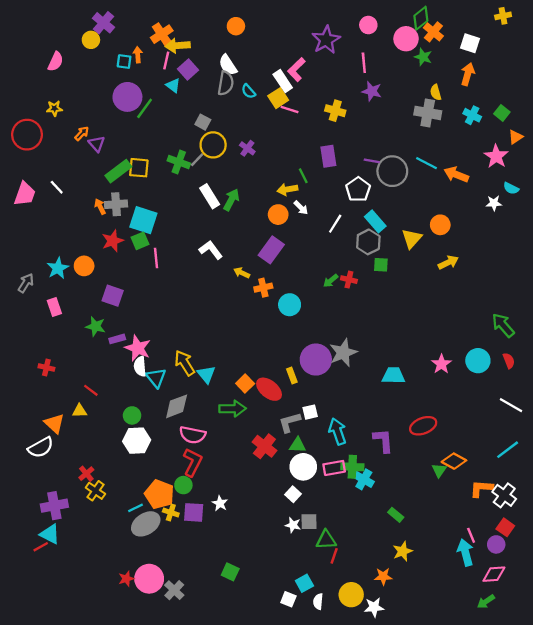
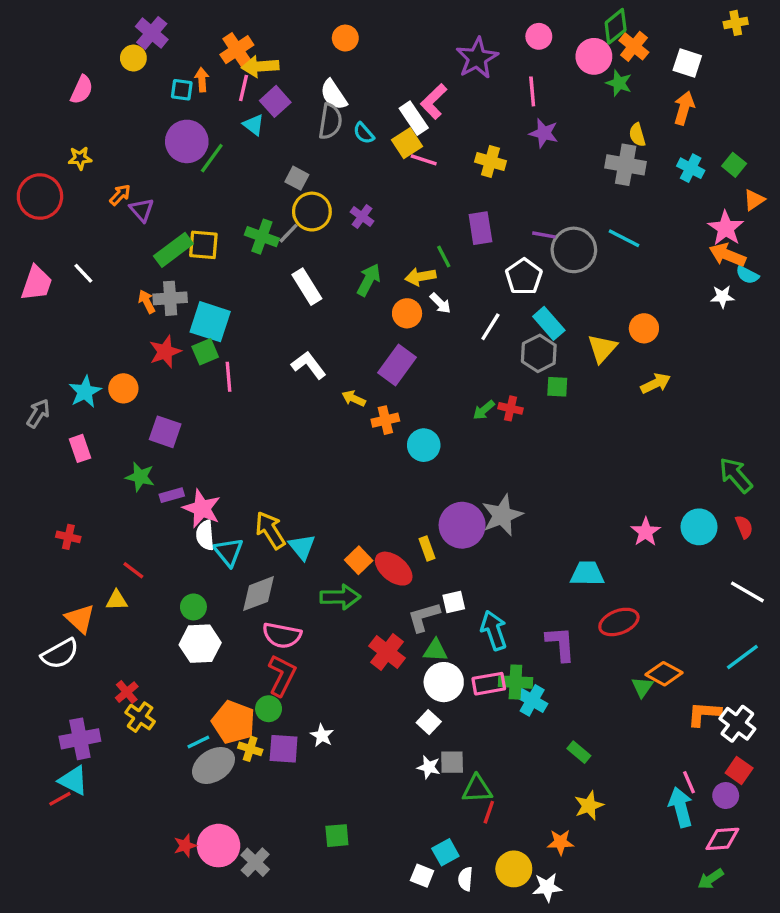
orange arrow: (456, 175) -> (727, 255), moved
green arrow: (231, 200) -> (369, 280), moved
cyan trapezoid: (393, 375) -> (587, 574), moved
green square: (230, 572) -> (337, 836), turned -30

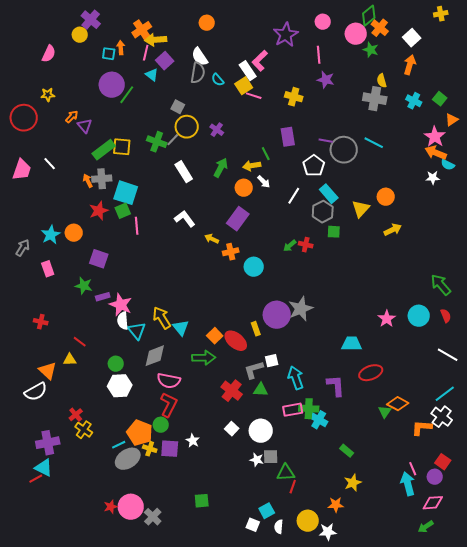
white square: (687, 63) -> (412, 38), turned 30
white circle: (444, 682) -> (261, 431), moved
white square: (429, 722) -> (232, 429), moved
white cross: (737, 724) -> (442, 417), moved

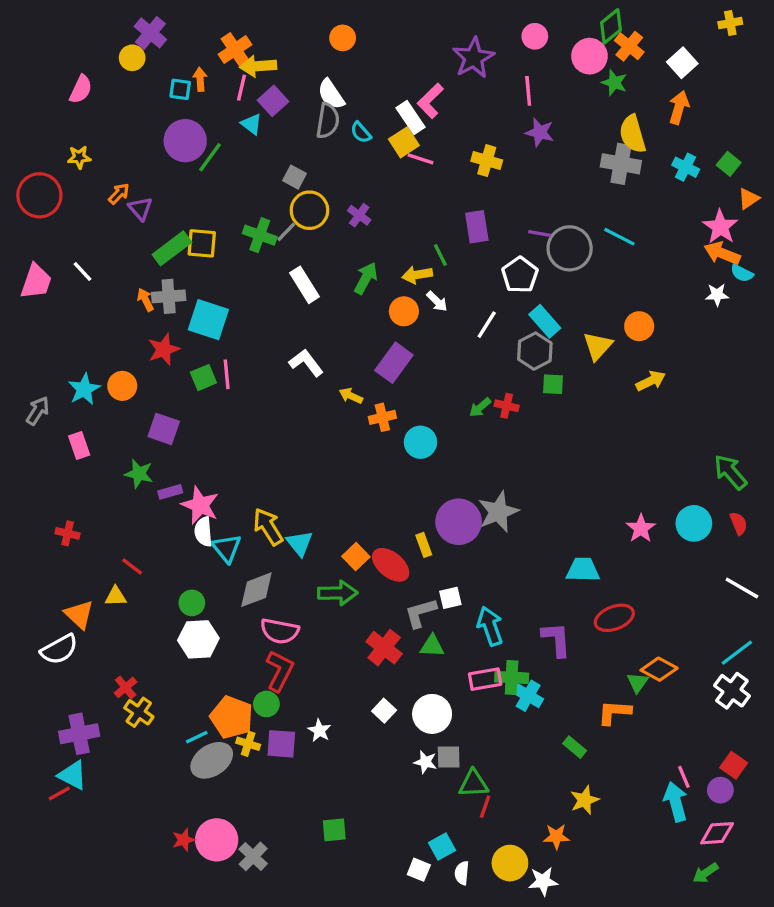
yellow semicircle: (382, 81) -> (633, 134), size x1.6
green square: (123, 211) -> (203, 378), moved
orange L-shape: (422, 428) -> (614, 712), moved

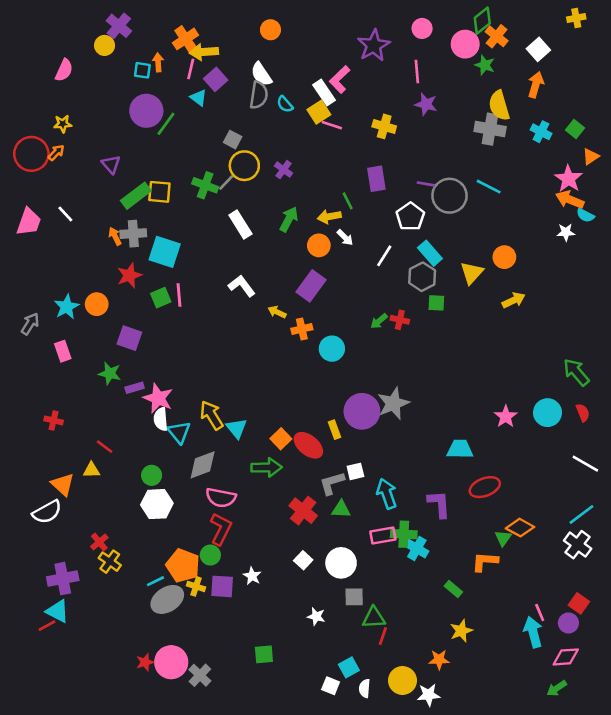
orange arrow: (119, 194) -> (56, 153), moved
white star: (425, 762) -> (316, 616), moved

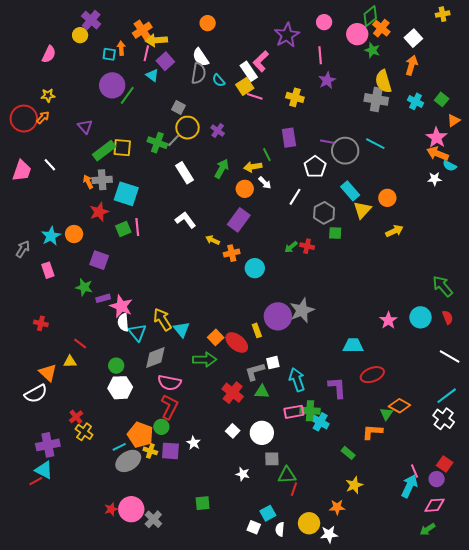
purple star: (426, 104) -> (327, 80), turned 30
cyan rectangle: (430, 253) -> (350, 191), moved
cyan arrow: (533, 632) -> (409, 486), turned 40

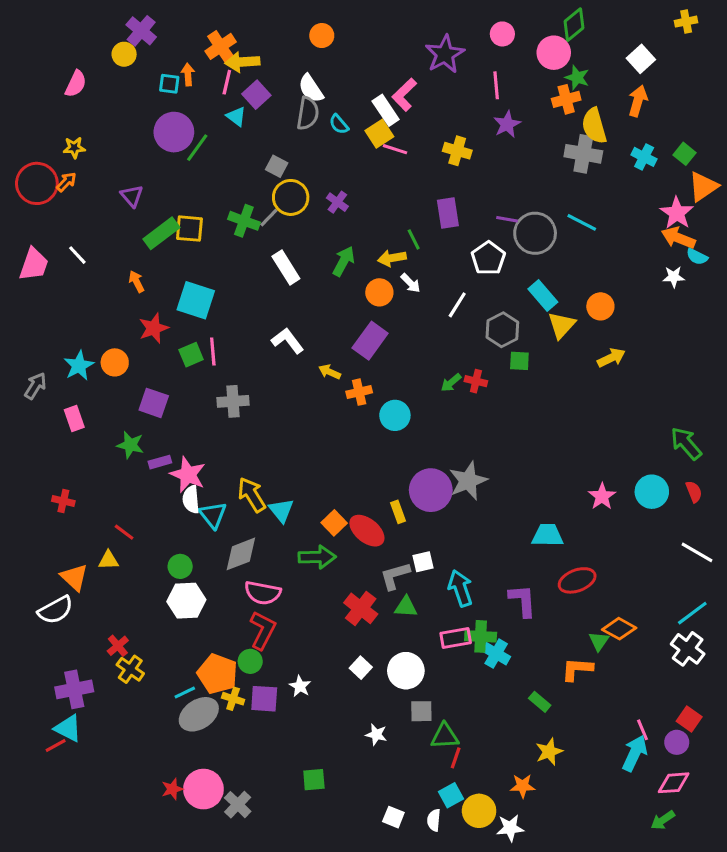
orange cross: (381, 28) -> (566, 99), moved, turned 36
orange triangle: (454, 121) -> (703, 187), size x1.5
gray cross: (102, 180) -> (233, 401), moved
cyan square: (268, 513) -> (451, 795), moved

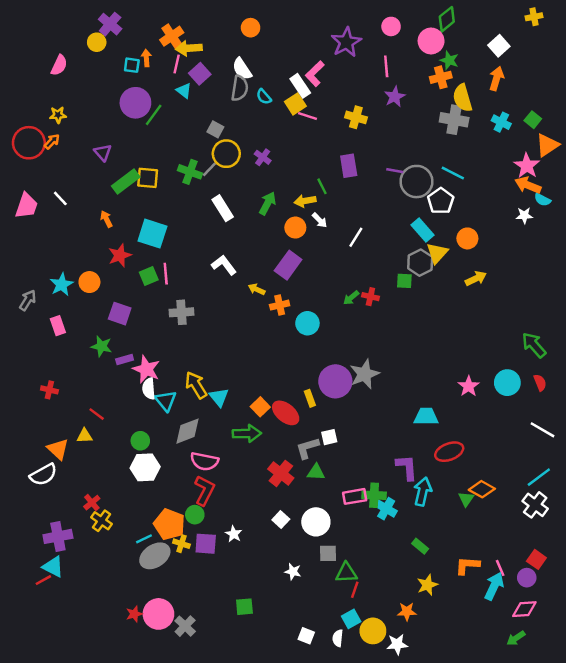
white pentagon: (488, 258) -> (441, 201), moved
gray hexagon: (502, 330) -> (420, 263), moved
cyan arrow: (460, 588) -> (423, 492), moved, turned 32
orange L-shape: (577, 669) -> (467, 566), moved

